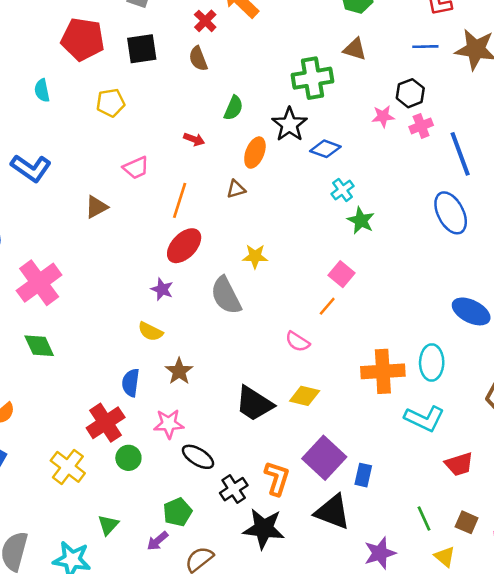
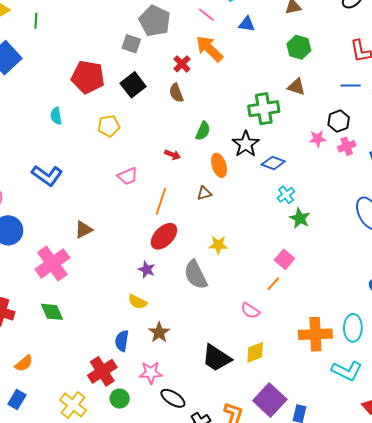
black square: (142, 49) -> (133, 85), turned -30
orange ellipse: (255, 153) -> (219, 165), turned -40
brown triangle: (96, 207) -> (84, 230), moved
yellow diamond: (305, 396) -> (255, 352), turned -35

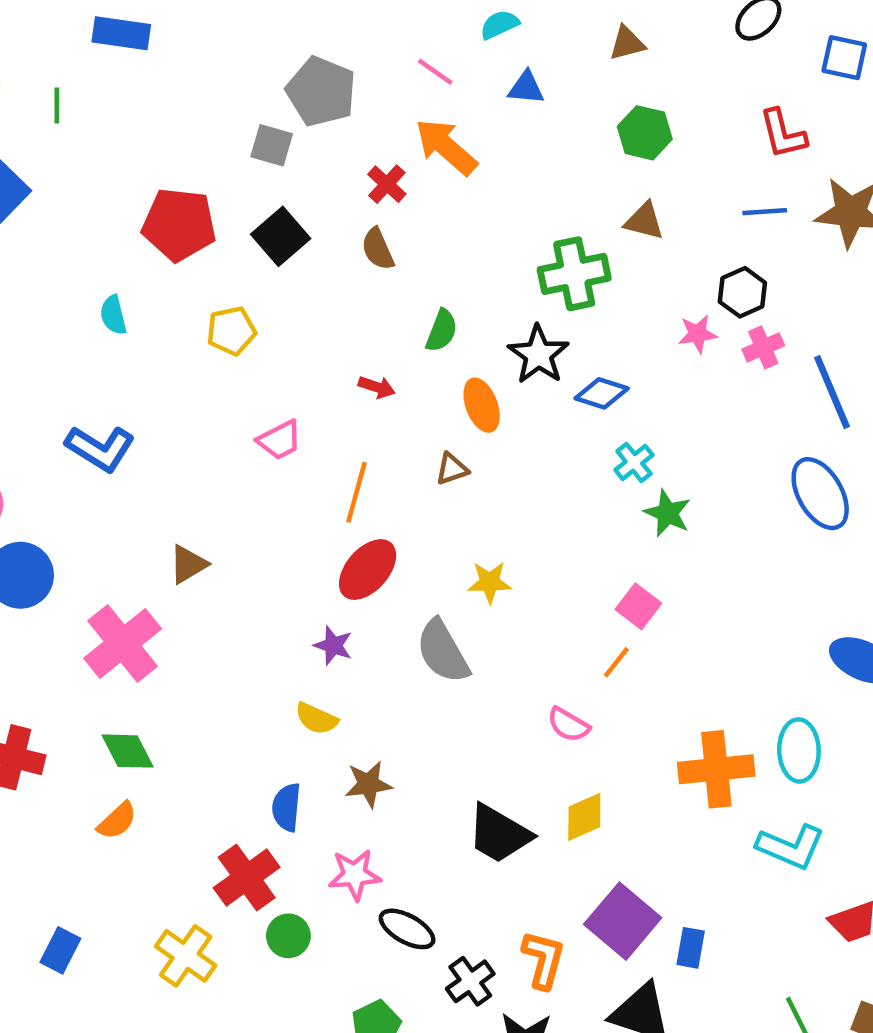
brown star: (159, 332) -> (368, 784), turned 30
orange semicircle: (24, 363) -> (117, 821), moved

